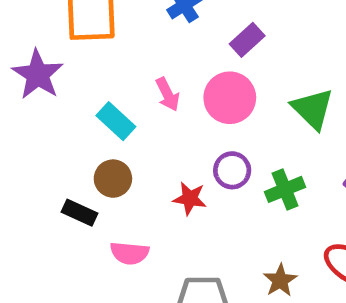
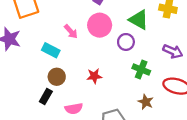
purple circle: (232, 170) -> (126, 42), moved
green cross: (285, 189) -> (141, 69), moved, turned -30
black rectangle: (79, 213) -> (46, 97), turned -70

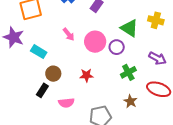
pink circle: (100, 25) -> (95, 42), moved
cyan rectangle: (51, 50) -> (39, 52), moved
green cross: (141, 69) -> (128, 72), turned 35

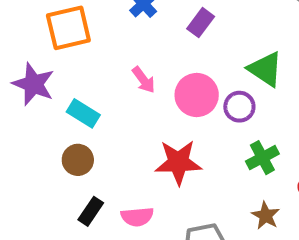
brown circle: (53, 74) -> (78, 160), moved
red star: (86, 75) -> (178, 162), size x1.6
black rectangle: (42, 90) -> (91, 211), moved

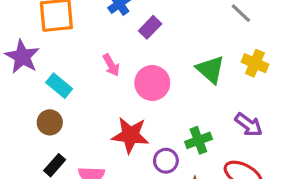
purple rectangle: (201, 23) -> (150, 27), moved
purple circle: (239, 107) -> (166, 161), moved

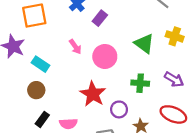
red star: (130, 135) -> (93, 94), turned 30
green cross: (198, 140) -> (140, 83), moved, turned 30

